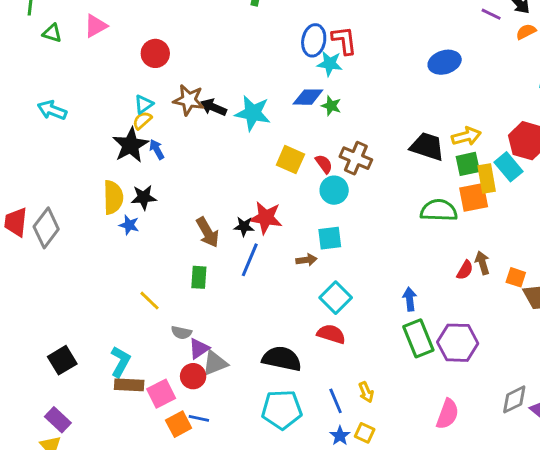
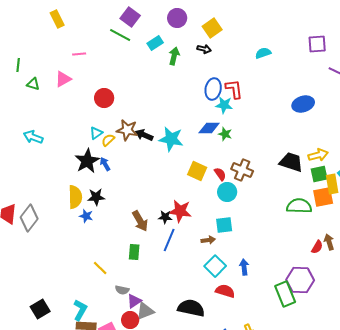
yellow semicircle: (142, 120) -> (108, 140), moved
cyan square: (336, 298) -> (215, 266), moved
blue arrow: (410, 299) -> (244, 267), moved
purple hexagon: (458, 343) -> (300, 280), moved

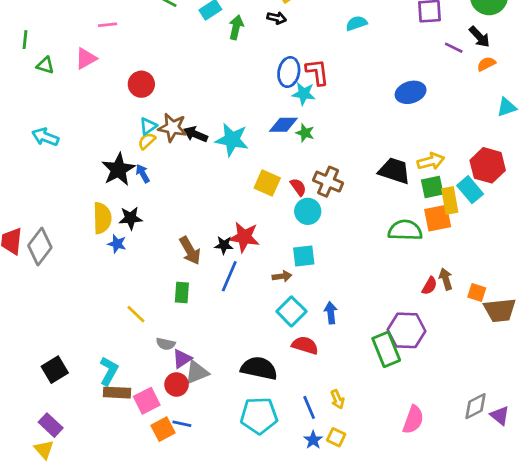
cyan triangle: (96, 133) -> (148, 126), moved

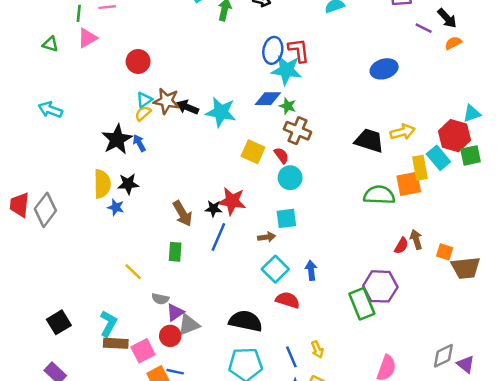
green line: (25, 40) -> (79, 13), moved
cyan star: (304, 94) -> (286, 70), size x1.4
cyan triangle: (507, 107) -> (472, 113), moved
brown cross: (328, 182) -> (298, 131), moved
green square: (432, 187) -> (471, 155), moved

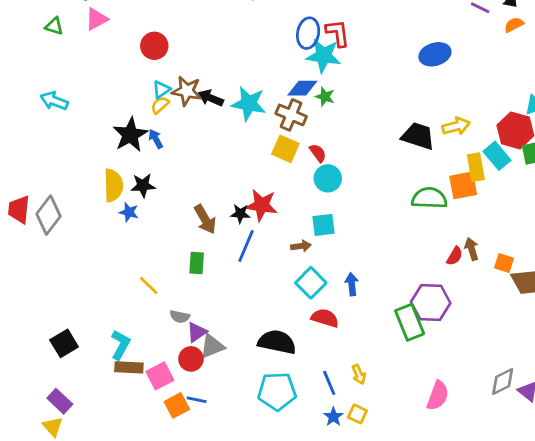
brown cross: (298, 131) -> (291, 115), moved

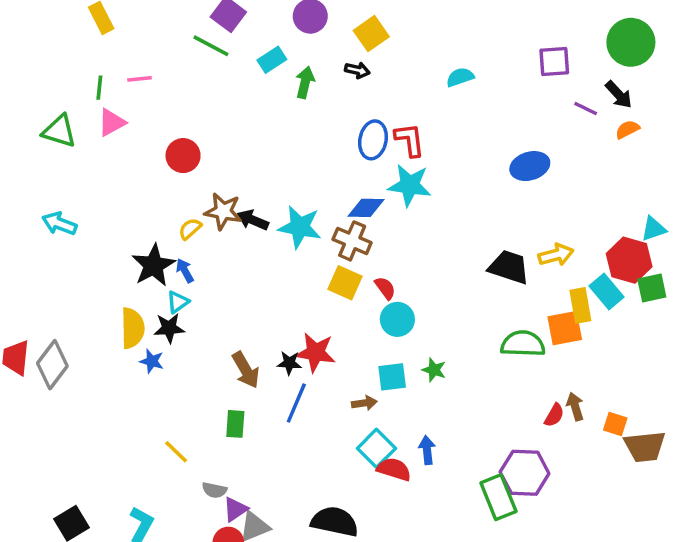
green triangle: (54, 26) -> (59, 131), size x1.5
cyan star: (324, 56) -> (410, 185), moved
cyan triangle: (161, 90) -> (178, 302), moved
green star: (325, 97) -> (434, 370), moved
red semicircle: (325, 318) -> (394, 469), moved

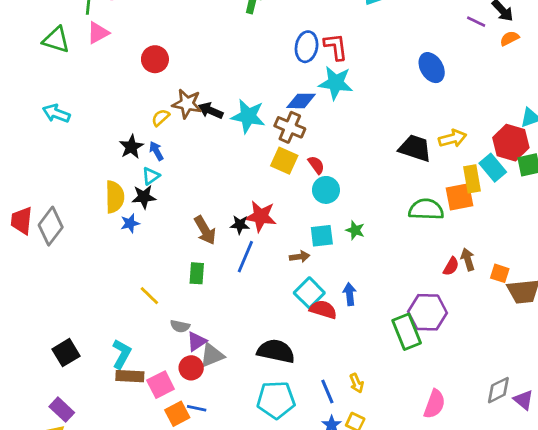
blue ellipse: (530, 166) -> (432, 68), turned 76
black star: (153, 265) -> (131, 147), size x0.7
blue star: (152, 361) -> (130, 223), turned -30

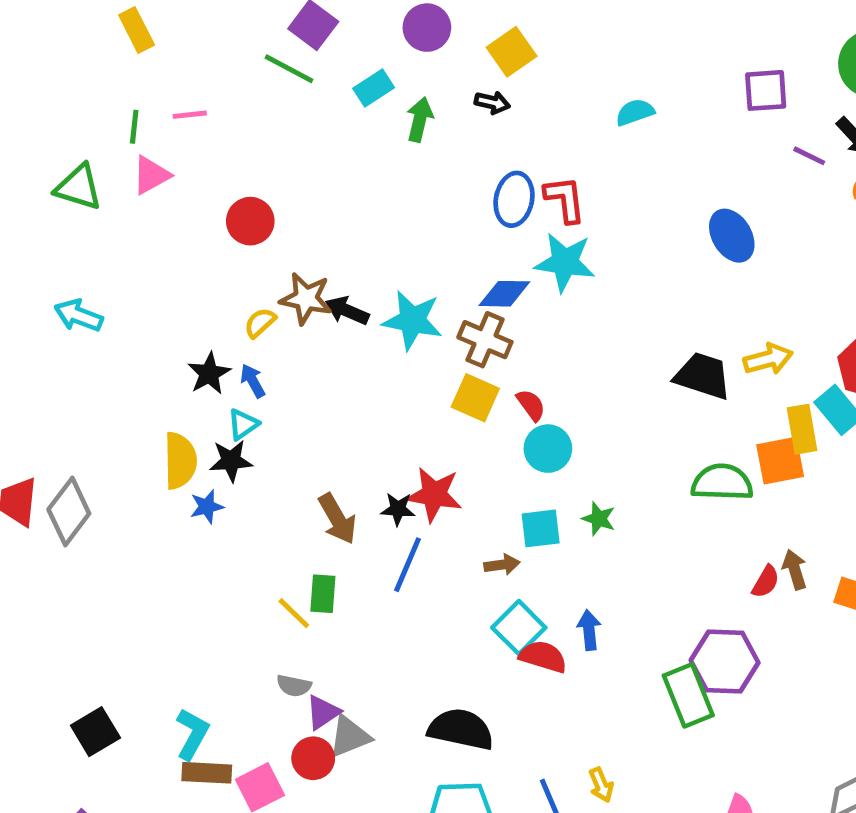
yellow line: (149, 296) -> (294, 613), moved

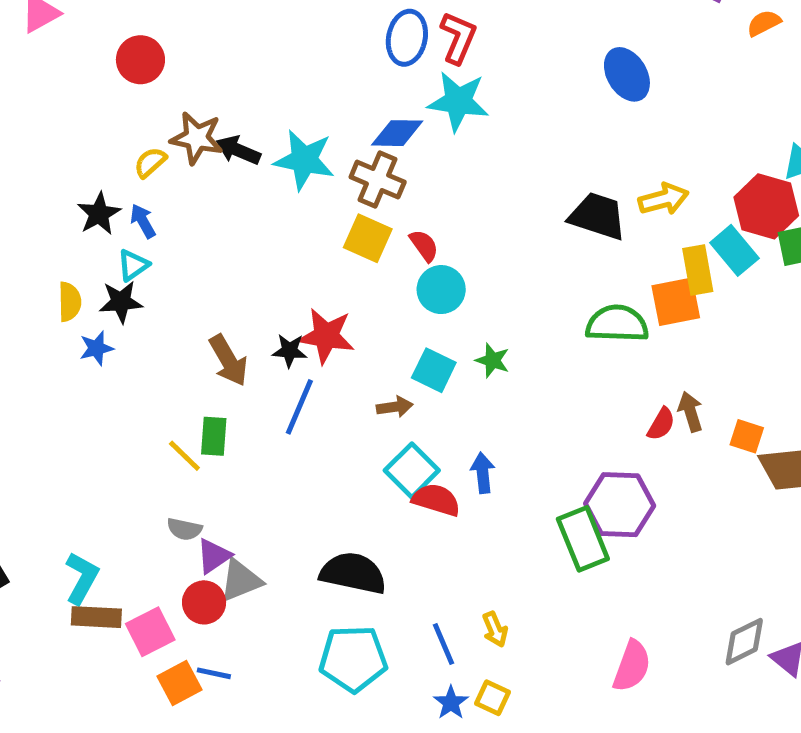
red L-shape: (565, 199) -> (458, 38), turned 30
yellow semicircle: (180, 461) -> (70, 302), size x0.7
cyan square: (541, 528) -> (434, 370), turned 33

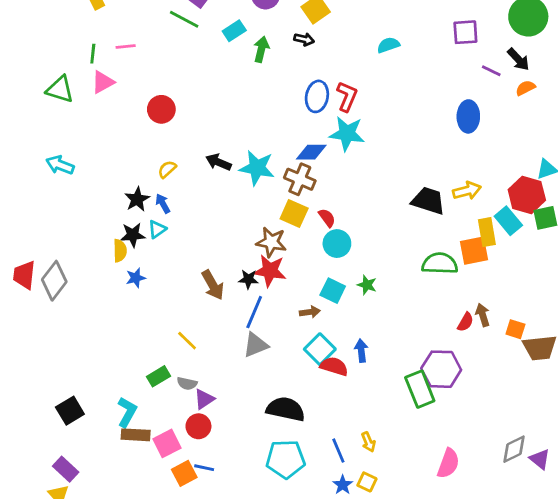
blue ellipse: (627, 74) -> (468, 116), moved, turned 32
brown star: (197, 138) -> (271, 242), moved
black star: (121, 302) -> (133, 235), moved
green rectangle: (214, 436) -> (158, 376), moved, turned 55
gray triangle: (241, 580) -> (256, 345), moved

